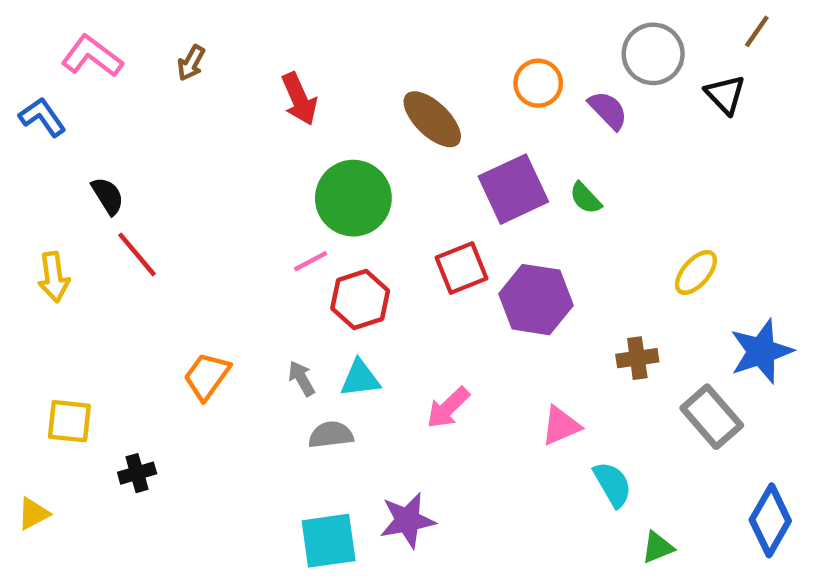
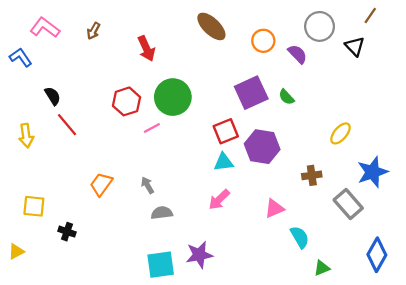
brown ellipse: (432, 119) -> (211, 26), moved
red hexagon: (360, 300) -> (127, 101), moved
cyan triangle: (360, 378) -> (224, 162), moved
black cross: (137, 473) -> (67, 232), turned 35

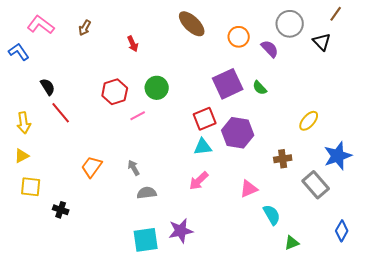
red arrow: (146, 49) -> (133, 44), size x0.7
green circle: (173, 97) -> (157, 88), size x0.7
yellow triangle: (16, 251) -> (22, 156), moved
blue diamond: (377, 255) -> (342, 231), size x0.7

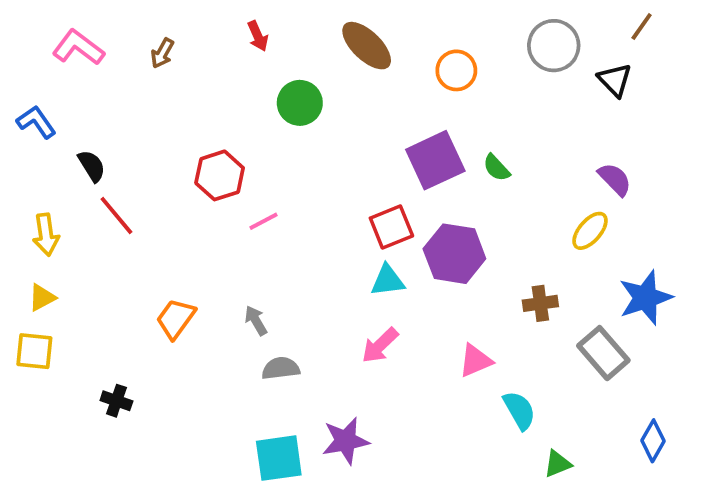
red arrow: (133, 44) -> (258, 36), moved
purple semicircle: (270, 49) -> (615, 179), moved
blue L-shape: (19, 52) -> (36, 122), moved
green circle: (157, 88) -> (300, 103), moved
yellow square: (31, 187) -> (34, 351), moved

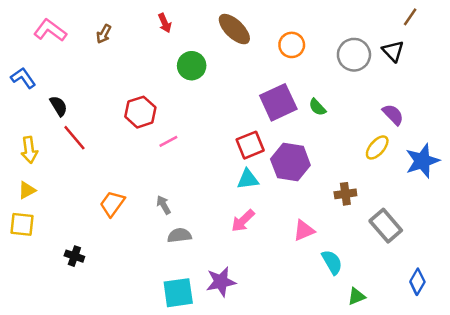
gray circle: (554, 46) -> (354, 55), moved
blue star: (645, 298) -> (422, 161), moved

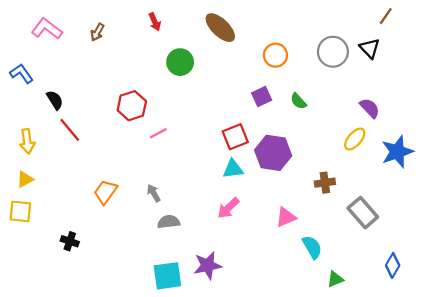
orange circle: (292, 45) -> (275, 55), moved
purple square: (278, 102) -> (262, 97), size x0.6

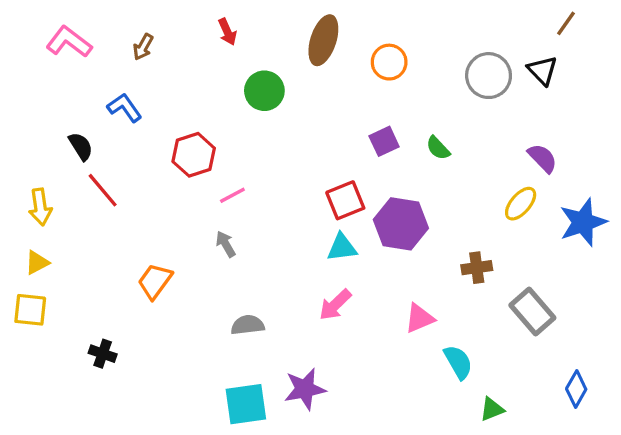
brown ellipse: (220, 28) -> (323, 40), turned 64
orange circle: (275, 55) -> (389, 62), moved
blue L-shape: (21, 74) -> (125, 108), moved
gray arrow: (154, 193) -> (226, 244), moved

